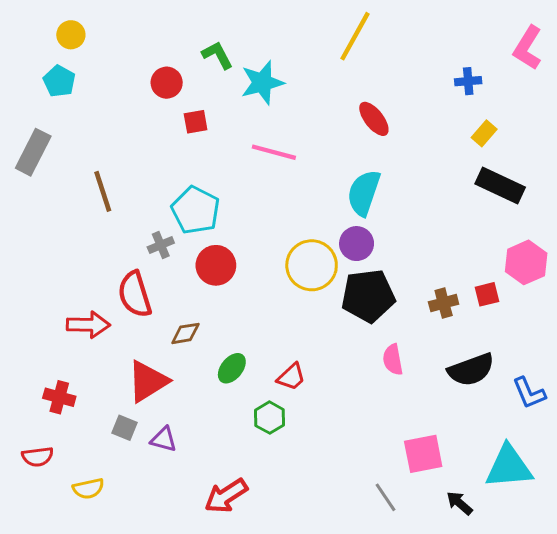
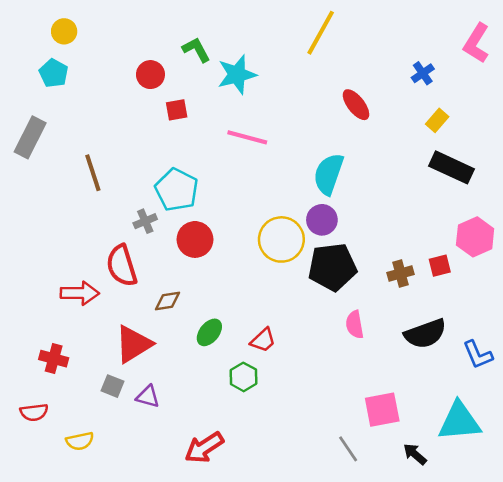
blue cross: (468, 81) -> (423, 73), turned -30
red ellipse: (374, 119) -> (356, 105), moved

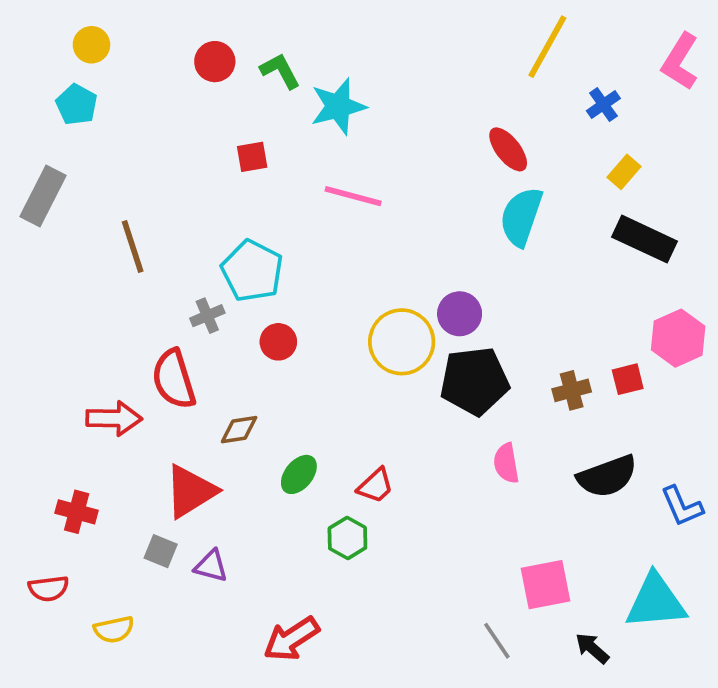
yellow line: (321, 33) -> (547, 47), moved
red circle: (150, 75) -> (215, 62), moved
cyan semicircle: (328, 174) -> (521, 217), moved
red circle: (195, 239) -> (278, 342), size x0.7

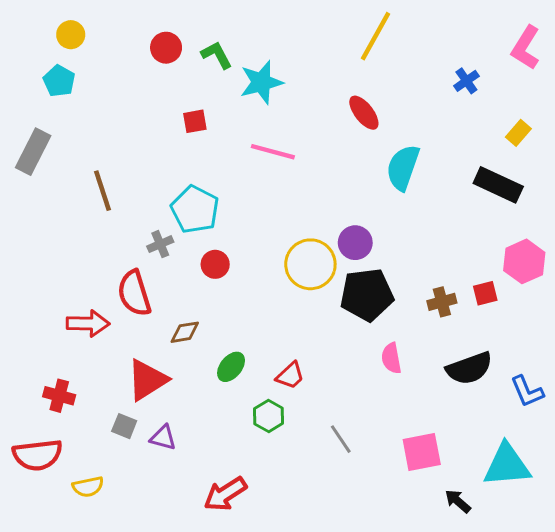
yellow line: (547, 47) -> (375, 36), moved
red ellipse: (508, 149) -> (364, 113), moved
yellow rectangle: (624, 172) -> (518, 133), moved
red semicircle: (49, 588) -> (37, 455), size x1.6
gray line: (497, 641) -> (341, 439), moved

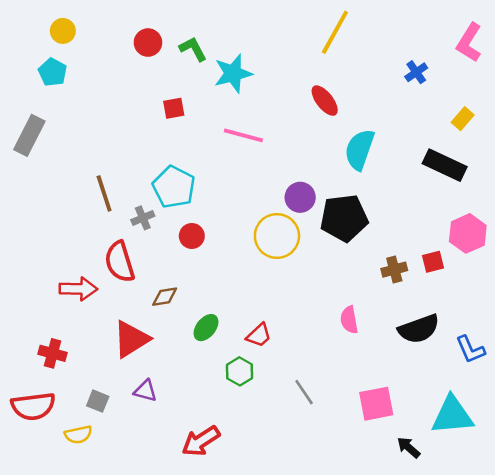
brown line: (102, 191) -> (104, 193), moved
purple circle: (355, 243) -> (300, 197), moved
black pentagon: (367, 295) -> (344, 218), moved
gray square: (124, 426) -> (98, 401), moved

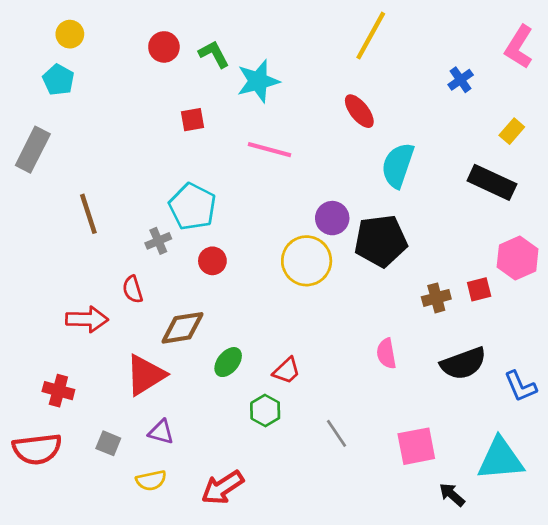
brown line: (104, 193) -> (88, 214), moved
red semicircle: (120, 262) -> (133, 289), size x0.6
brown diamond: (165, 297) -> (182, 328), size x1.5
yellow semicircle: (78, 435) -> (151, 480), moved

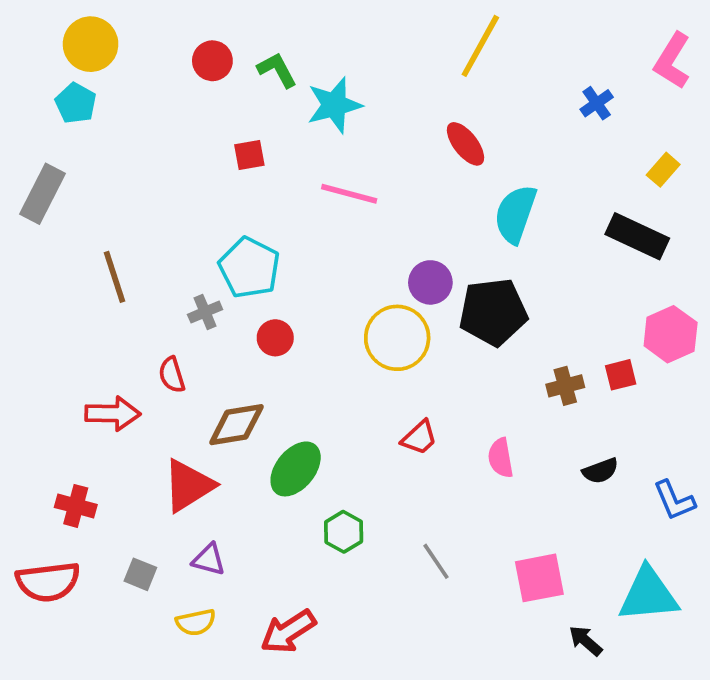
yellow circle: (70, 34) -> (91, 44), size x1.5
green ellipse: (228, 362) -> (296, 469), size x1.4
black semicircle: (463, 363) -> (600, 471), size x0.6
red trapezoid: (287, 371) -> (419, 438), moved

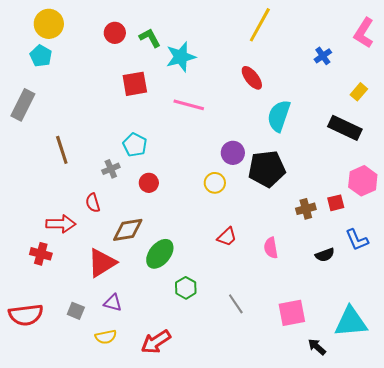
red square: (249, 155) -> (135, 84), size x1.5
cyan pentagon: (249, 268) -> (135, 145), size x0.7
yellow circle: (397, 338) -> (215, 183), size x0.6
blue L-shape: (674, 500) -> (357, 240), moved
red cross: (76, 506) -> (41, 254), moved

